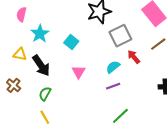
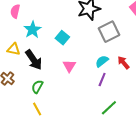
red arrow: (134, 57) -> (123, 63), moved
purple line: (113, 86) -> (102, 80), turned -48

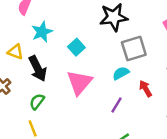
cyan semicircle: (102, 61) -> (121, 73), moved
pink triangle: (69, 66) -> (79, 82), size x1.6

